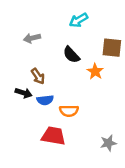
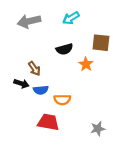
gray arrow: (32, 38) -> (29, 21), moved, size x1.5
black semicircle: (71, 55) -> (64, 49), turned -63

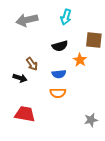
cyan arrow: (71, 18) -> (66, 17), turned -42
blue semicircle: (41, 90) -> (59, 74), moved
red trapezoid: (48, 122) -> (25, 114), moved

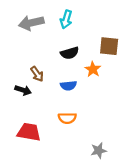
cyan arrow: (66, 17) -> (66, 19), moved
orange semicircle: (58, 93) -> (67, 118), moved
gray star: (91, 120) -> (99, 151), moved

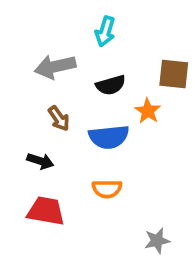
gray arrow: (31, 23) -> (55, 67), moved
blue semicircle: (68, 86) -> (109, 137), size x1.5
black arrow: (23, 90) -> (40, 161), moved

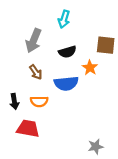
gray arrow: (55, 67) -> (34, 41), turned -55
black arrow: (40, 161) -> (14, 101), moved, turned 63
orange semicircle: (107, 189) -> (39, 101), moved

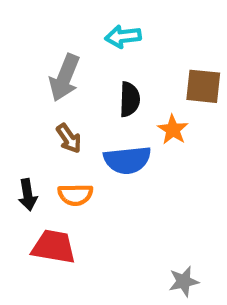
cyan arrow: (64, 19) -> (123, 37), turned 66
black semicircle: (67, 52) -> (130, 99), turned -72

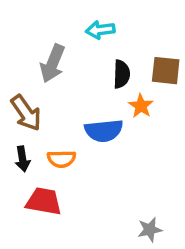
black semicircle: (130, 99) -> (121, 74), moved
brown arrow: (69, 138) -> (26, 113), moved, size x1.5

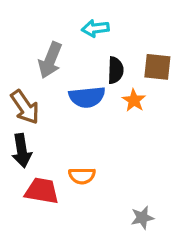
blue semicircle: (104, 131) -> (87, 97), moved
black arrow: (23, 159) -> (22, 151), size x1.4
orange semicircle: (61, 159) -> (82, 176), moved

